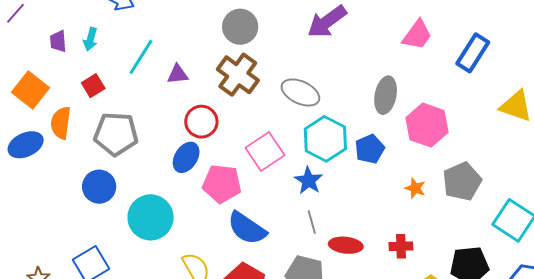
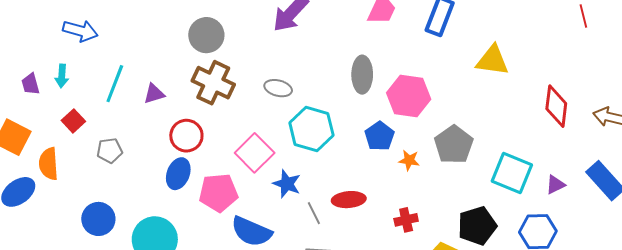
gray ellipse: (300, 92) -> (278, 88), size x0.7
gray pentagon: (116, 134) -> (110, 150), moved, size x0.6
blue pentagon: (370, 149) -> (379, 136), moved
blue star: (309, 181) -> (287, 184), moved
red ellipse: (346, 245) -> (349, 200), moved

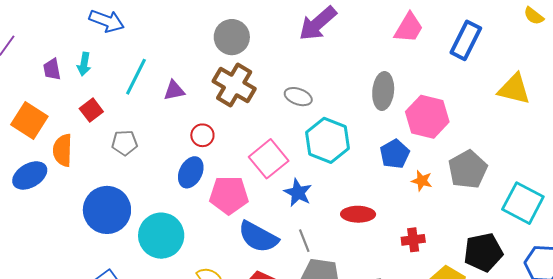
red circle: (186, 136) -> (202, 135), size x0.7
gray line: (314, 213) -> (304, 241), moved
blue circle: (98, 219) -> (107, 210), size x1.4

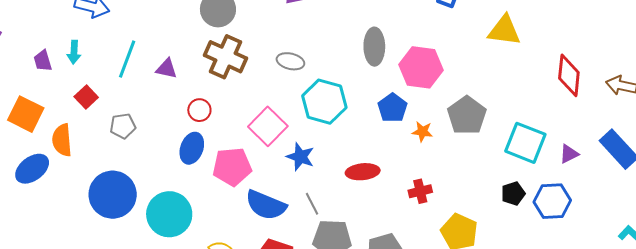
purple triangle: (174, 90) -> (166, 69), turned 30
black pentagon: (483, 252) -> (513, 194), moved, size x0.6

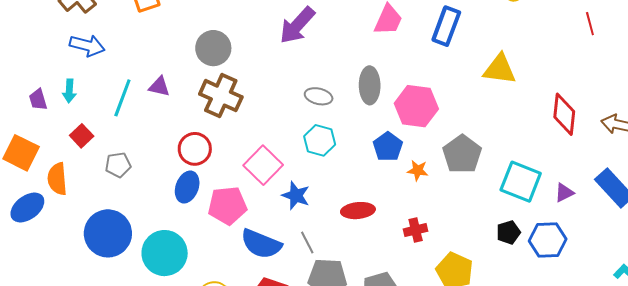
gray ellipse: (290, 61) -> (319, 96), moved
purple triangle: (166, 69) -> (159, 87), moved
cyan hexagon: (324, 102) -> (320, 140), size x0.7
red circle: (199, 110) -> (195, 149), size x1.4

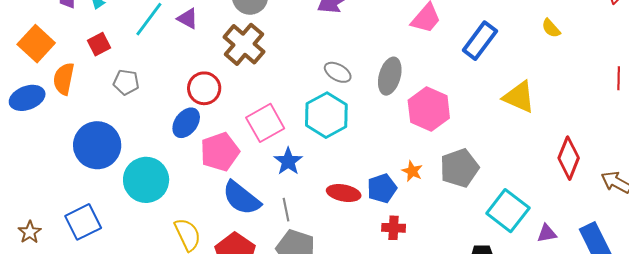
cyan hexagon: (320, 140) -> (326, 115), size x1.4
blue pentagon: (388, 147) -> (382, 188), moved
pink pentagon: (227, 205) -> (220, 152), turned -30

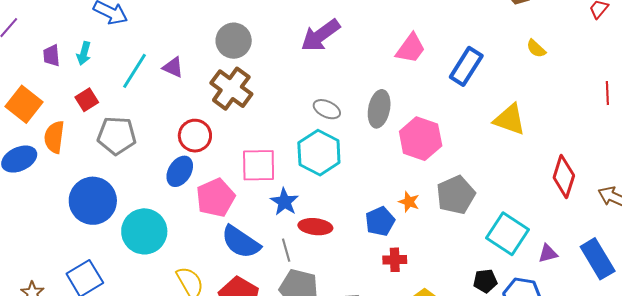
gray pentagon: (126, 82) -> (117, 136), size x1.5
pink square: (265, 123) -> (259, 165), turned 33
red ellipse: (344, 193) -> (315, 227), moved

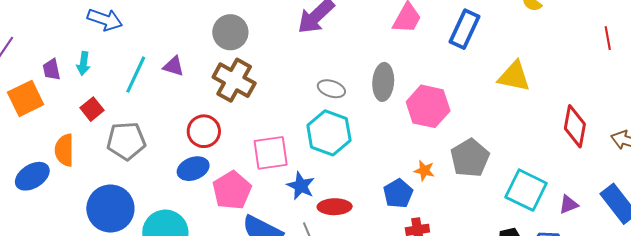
orange square: (24, 104) -> (26, 98), moved, turned 33
blue ellipse: (180, 171) -> (193, 169), turned 44

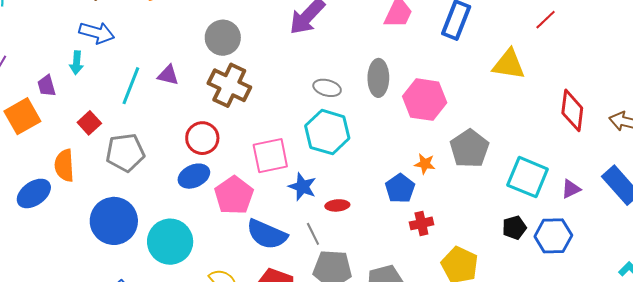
red line: (608, 38) -> (546, 20), moved, turned 60
cyan arrow: (83, 63) -> (76, 63), moved
red ellipse: (335, 207) -> (337, 205), size x0.7

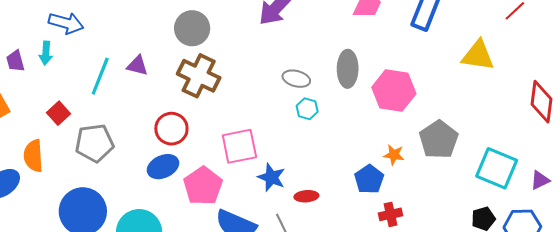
purple trapezoid: (47, 86) -> (15, 61), moved
cyan hexagon: (327, 132) -> (307, 109), moved, size x0.5

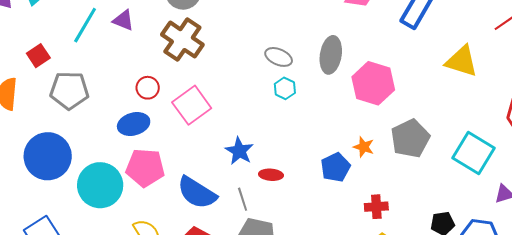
red circle: (171, 129) -> (148, 88), size x0.7
pink square: (239, 146) -> (192, 105), moved, turned -33
cyan square: (497, 168) -> (474, 153), moved
pink pentagon: (203, 186) -> (145, 168), moved, turned 30
red cross: (390, 214) -> (376, 207), moved

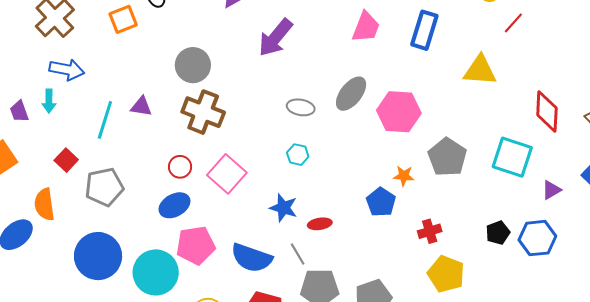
gray ellipse: (331, 55) -> (351, 94), turned 42
cyan hexagon: (285, 88) -> (298, 155), moved

